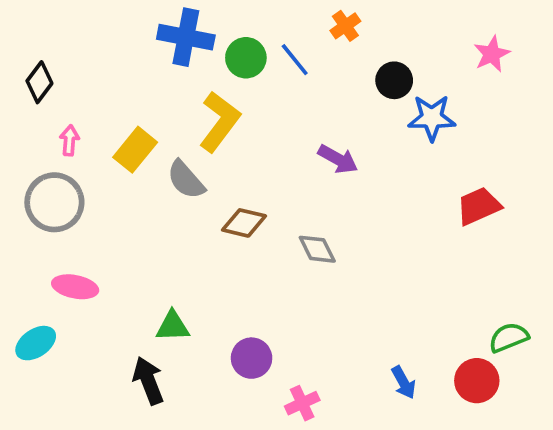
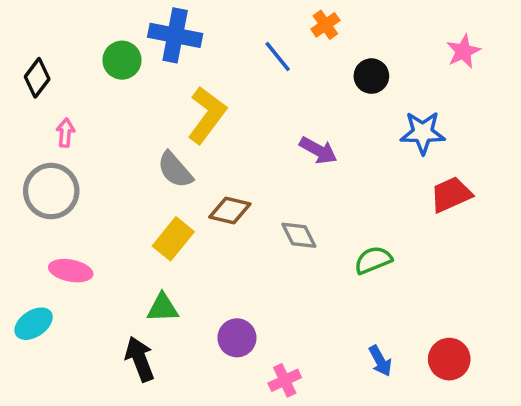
green circle: (246, 58) -> (122, 60), moved
blue star: (432, 118) -> (423, 133), moved
yellow rectangle: (135, 150) -> (173, 239), moved
green semicircle: (509, 337) -> (373, 260), moved

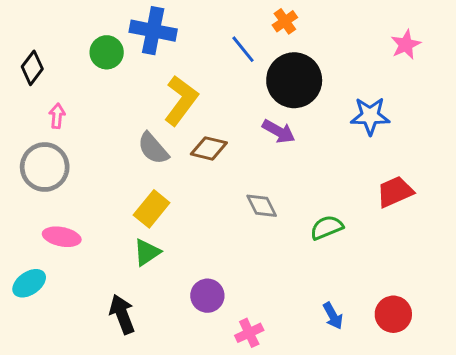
black circle: (371, 76) -> (294, 80), moved, size x1.8
red trapezoid: (451, 195) -> (395, 192), moved
brown diamond: (230, 210) -> (209, 148), moved
green triangle: (163, 308) -> (147, 252), moved, turned -32

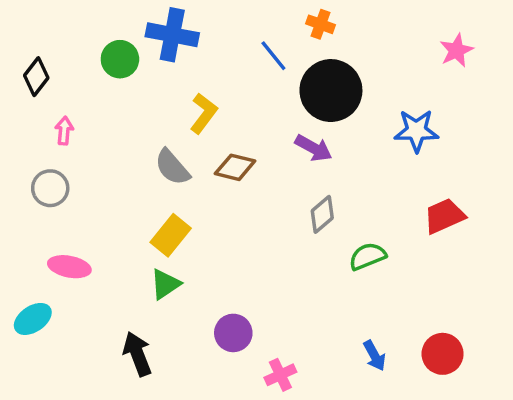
orange cross: (285, 21) -> (320, 24), turned -35
yellow L-shape: (181, 100) -> (204, 113), size x0.7
gray circle: (45, 167) -> (50, 188), size x0.7
gray diamond: (262, 206) -> (322, 214), moved, turned 76

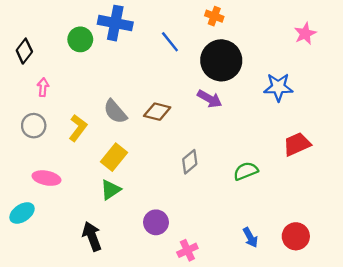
blue line: (273, 56) -> (170, 42), moved
yellow L-shape: (204, 113) -> (78, 128), moved
gray diamond: (322, 214) -> (190, 162), moved

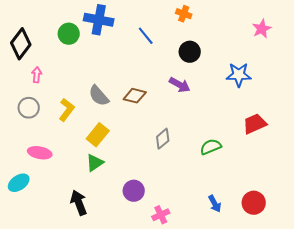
black diamond: (24, 51) -> (21, 44), size x1.4
black circle: (221, 60) -> (190, 52), size x0.6

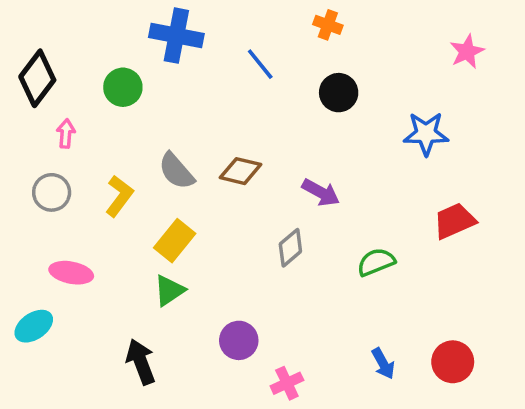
green circle: (69, 34) -> (123, 87), moved
purple arrow: (180, 85) -> (321, 192), moved

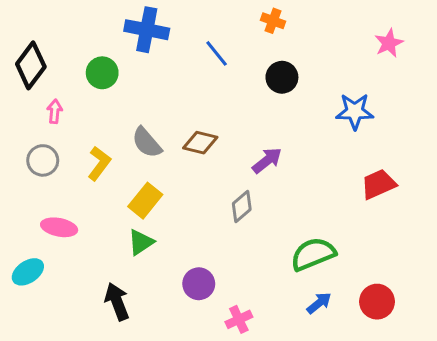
purple arrow: (321, 192) -> (267, 160), turned -68
green semicircle: (376, 262) -> (313, 254), moved, size x1.4
blue arrow: (383, 364) -> (319, 303), turned -100

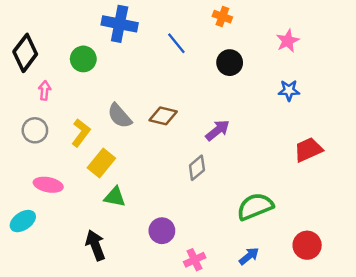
pink star: (389, 43) -> (288, 41), moved
blue star: (355, 111) -> (289, 90), size x0.7
yellow rectangle: (145, 201) -> (101, 163), moved
green triangle: (141, 242) -> (115, 197), turned 45
blue arrow: (319, 303) -> (249, 256), moved

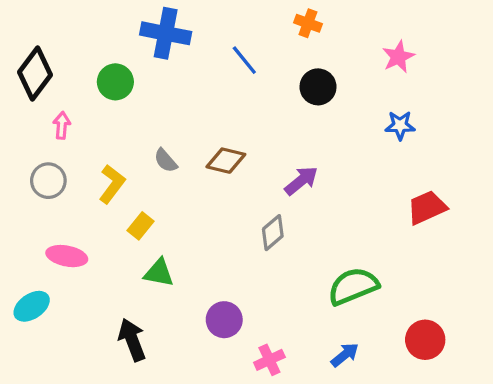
gray semicircle: (120, 116) -> (166, 161), size x0.7
yellow rectangle: (101, 163) -> (140, 226), size x0.7

